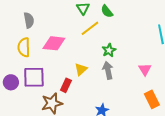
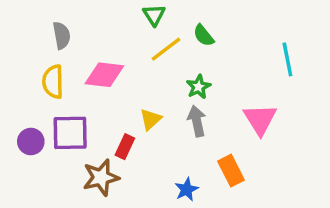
green semicircle: (107, 11) -> (204, 35), moved
pink triangle: (145, 69) -> (260, 119), size x1.5
orange rectangle: (152, 99) -> (231, 171), moved

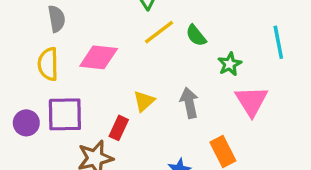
green semicircle: (204, 35) -> (196, 36), moved
green star: (198, 87) -> (230, 64), moved

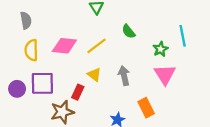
gray semicircle: (57, 19) -> (26, 20), moved
yellow line: (159, 32) -> (96, 46), moved
green star: (230, 64) -> (160, 49), moved
yellow triangle: (144, 101) -> (94, 74), turned -40

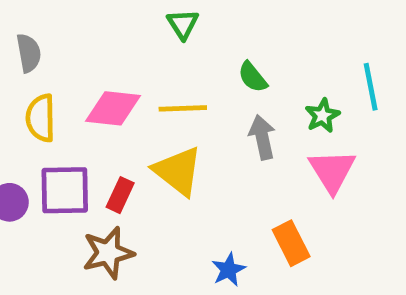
yellow line: (96, 46) -> (183, 108), turned 35
yellow triangle: (94, 74) -> (178, 171), size x1.6
gray arrow: (124, 76) -> (262, 137), moved
red rectangle: (78, 92) -> (120, 195), moved

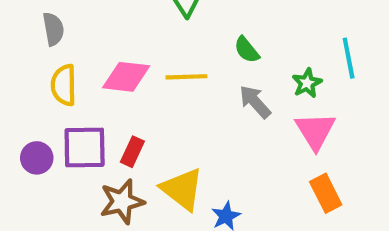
gray arrow: (262, 137) -> (255, 102), turned -30
yellow triangle: (178, 171) -> (182, 189), moved
orange rectangle: (291, 243) -> (326, 193), moved

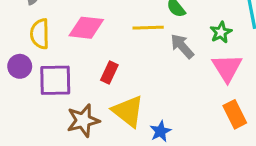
yellow line: (186, 77) -> (148, 28), moved
red rectangle: (132, 152) -> (109, 73), moved
purple circle: (37, 158) -> (20, 66), moved

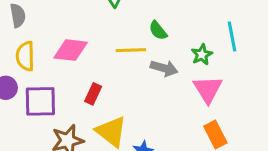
gray arrow: (182, 46) -> (164, 68), turned 148

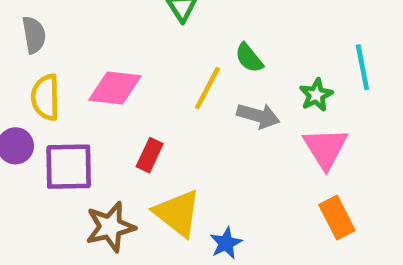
yellow line: (131, 50) -> (207, 88), turned -60

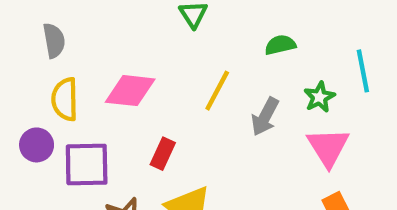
green semicircle: (249, 58) -> (280, 45), moved, turned 116
gray arrow: (258, 116) -> (265, 117), turned 102

